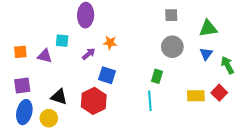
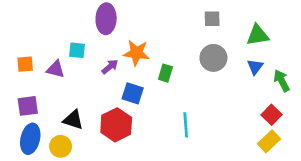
orange star: (110, 43) -> (136, 53), size x1.5
green rectangle: (157, 76) -> (165, 73), moved
yellow rectangle: (196, 96) -> (269, 141), moved, turned -42

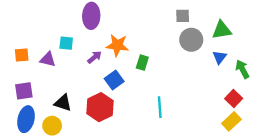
gray circle: (213, 58) -> (191, 40), moved
blue square: (133, 93) -> (114, 80), turned 36

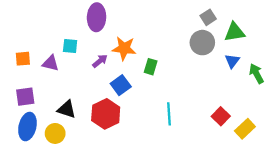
gray square: (183, 16) -> (208, 17), moved, turned -32
red square: (234, 98) -> (221, 116), moved

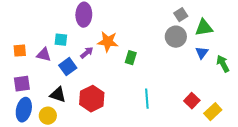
blue square: (121, 85) -> (68, 67), moved

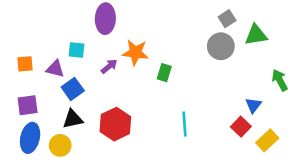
blue triangle: (202, 53) -> (253, 105), moved
blue square: (68, 67) -> (73, 89), moved
black triangle: (58, 95) -> (73, 119), turned -30

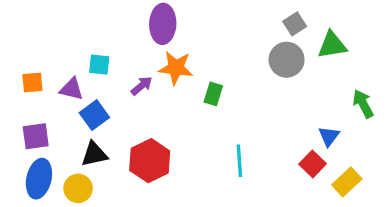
purple ellipse: (105, 19) -> (163, 24), moved

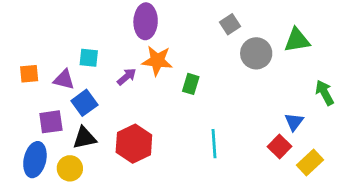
gray square: (295, 24) -> (230, 24), moved
purple square: (36, 136) -> (51, 122), moved

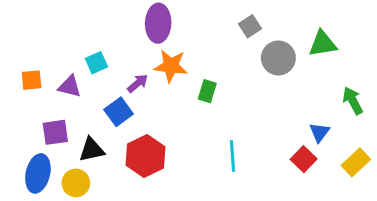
cyan square: (89, 58) -> (96, 63), turned -30
blue square: (84, 103) -> (119, 112), moved
yellow rectangle: (310, 163) -> (356, 162), moved

